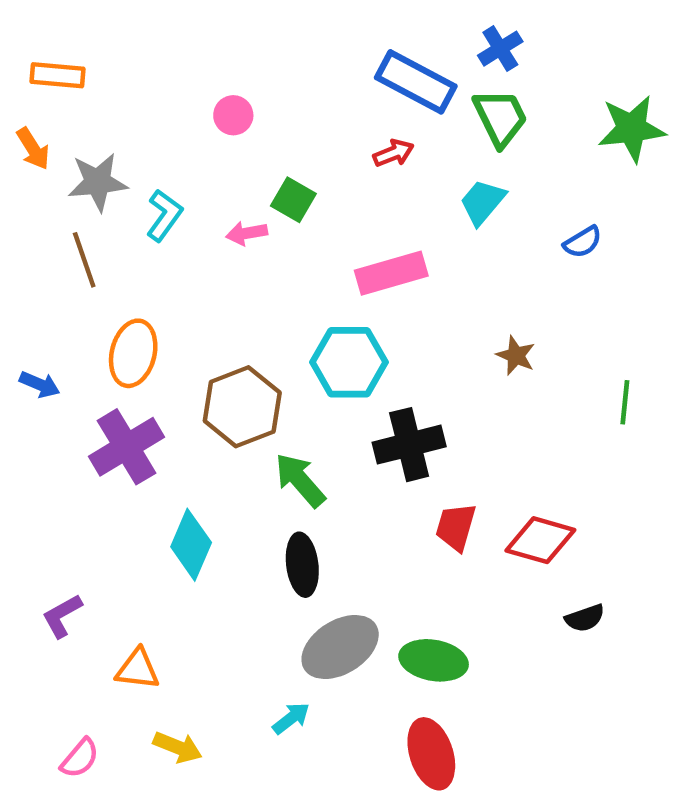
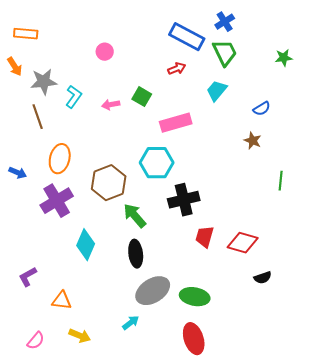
green star: (632, 129) -> (284, 58), size x0.6
green square: (293, 200) -> (142, 97), moved
brown star: (516, 356) -> (253, 141), moved

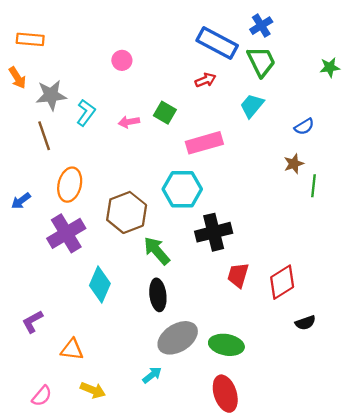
brown star: (253, 141) -> (294, 164), turned 30
blue arrow: (18, 173) -> (21, 201), turned 120
green line: (281, 181) -> (313, 186), moved
red diamond: (243, 243) -> (282, 282), turned -48

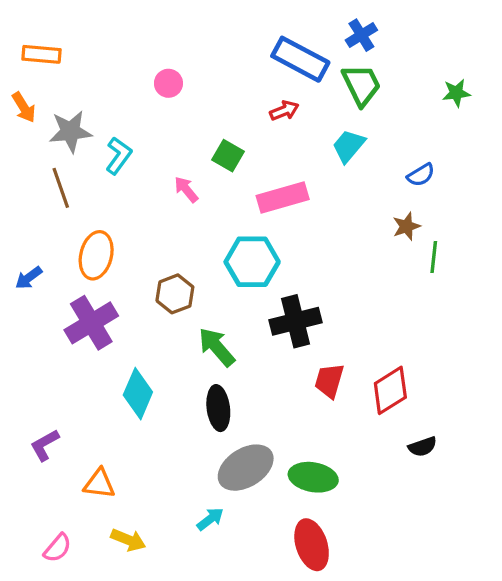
pink arrow: (129, 122) -> (186, 189), moved, turned 60
brown hexagon: (127, 212) -> (175, 294), size x0.7

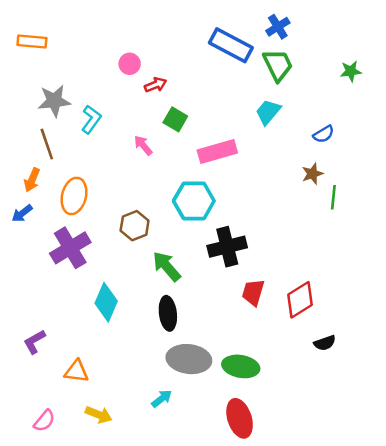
orange arrow: (24, 107) -> (32, 180), moved, turned 55
red arrow: (284, 111) -> (156, 85), moved
gray ellipse: (246, 468) -> (189, 359), turned 39

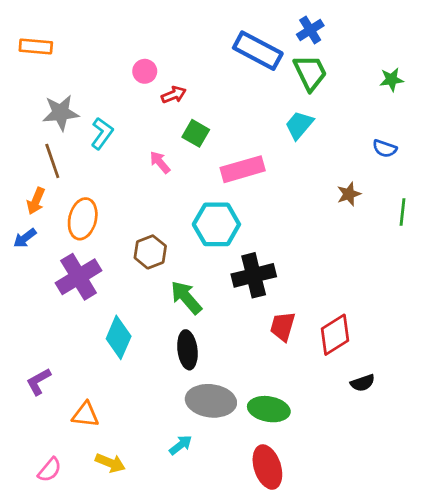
blue semicircle: (324, 134) -> (385, 149), moved, turned 50
green line: (333, 197) -> (403, 212), moved

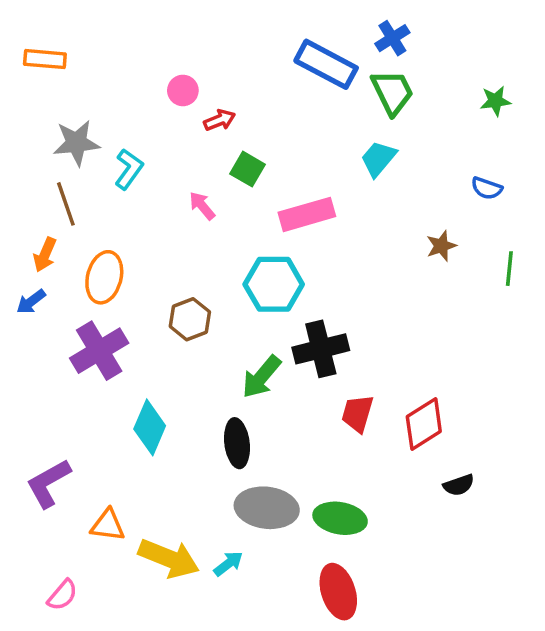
green arrow: (186, 297) -> (261, 377), moved, turned -99
purple L-shape: (39, 382) -> (48, 483), size x1.4
yellow arrow: (110, 463) -> (169, 558), moved, size x1.6

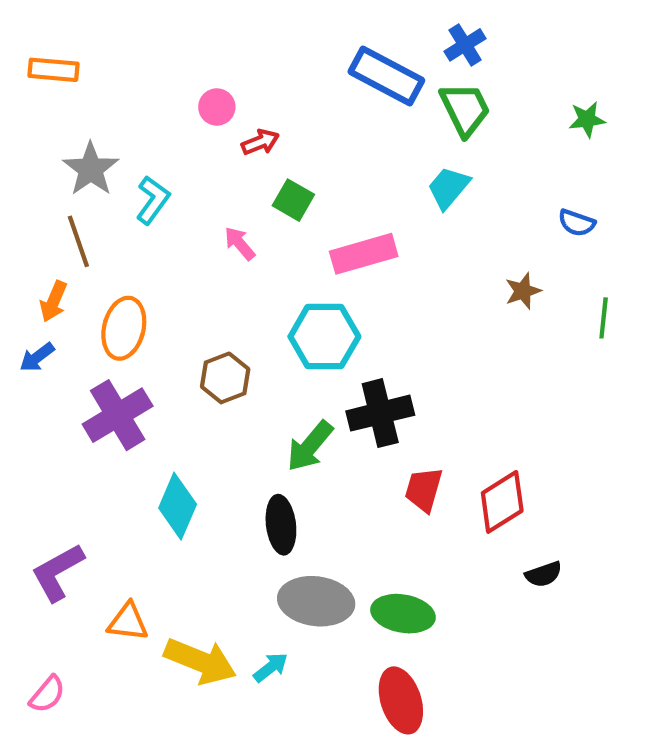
gray star: (76, 143) -> (91, 169), turned -30
pink semicircle: (62, 595) -> (47, 694), moved

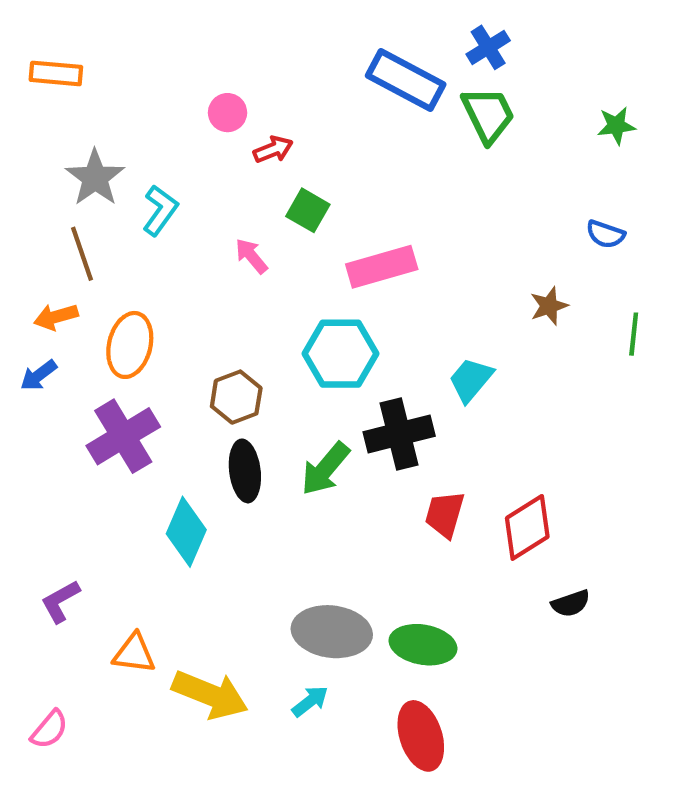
cyan trapezoid: (448, 188) -> (471, 380), moved
orange arrow: (54, 301) -> (56, 317), turned 51
black ellipse: (281, 525) -> (245, 471), moved
purple L-shape: (58, 572) -> (60, 601), size x0.7
cyan arrow: (271, 667) -> (310, 701), moved

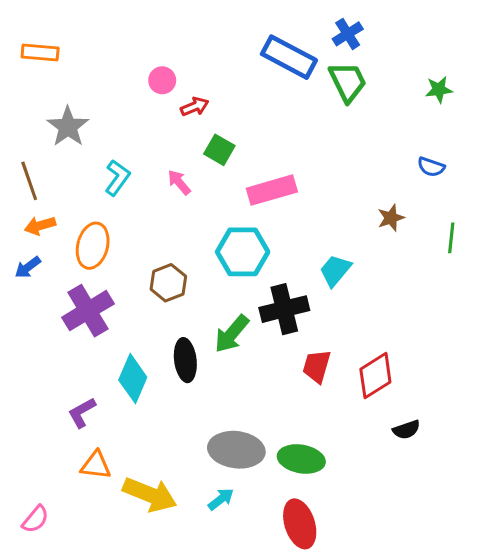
cyan L-shape: (160, 210) -> (117, 178), moved
brown line: (82, 254) -> (29, 181), moved
black ellipse: (245, 471) -> (185, 360), moved
purple L-shape: (60, 601) -> (82, 413), moved

